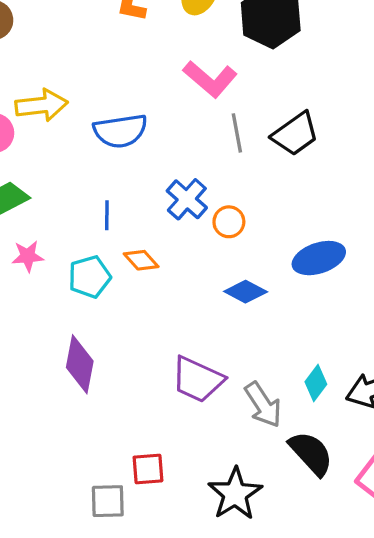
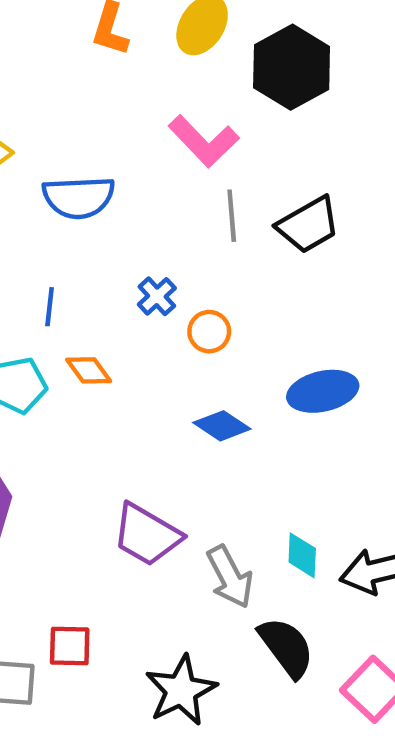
blue cross: (187, 199) -> (157, 296), size x0.7
cyan diamond: (316, 383) -> (302, 555), turned -40

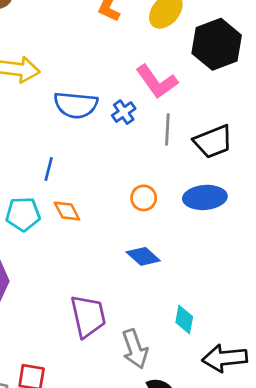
blue cross: (157, 296) -> (124, 112), moved
blue ellipse: (323, 391) -> (205, 197), moved
purple trapezoid: (147, 535) -> (88, 316), turned -141
cyan diamond: (302, 555) -> (184, 319), moved

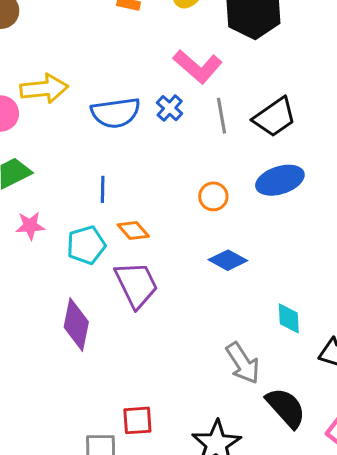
purple trapezoid: (88, 316) -> (136, 285), moved

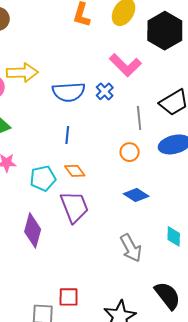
gray line: (222, 116) -> (139, 118), moved
blue line: (103, 189) -> (67, 135), moved
gray arrow: (243, 363) -> (131, 248), moved

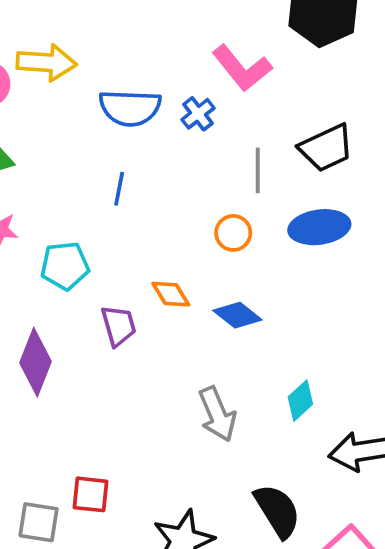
orange diamond: (75, 171) -> (171, 294), moved
purple trapezoid: (74, 207) -> (119, 326), size x0.7
cyan diamond: (174, 236) -> (300, 401), turned 40

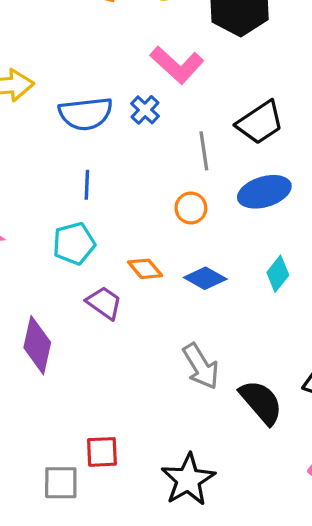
cyan pentagon: (65, 266) -> (74, 243), moved
purple trapezoid: (119, 326) -> (104, 303), turned -30
cyan diamond: (300, 401) -> (278, 274), moved
black semicircle: (277, 511) -> (261, 402), moved

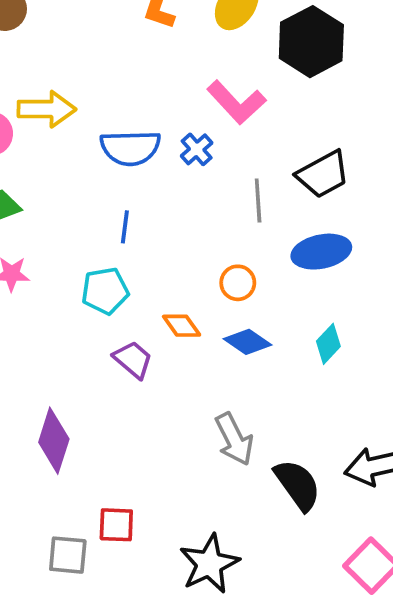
orange circle: (191, 208) -> (238, 283), moved
purple diamond: (37, 345) -> (54, 441), moved

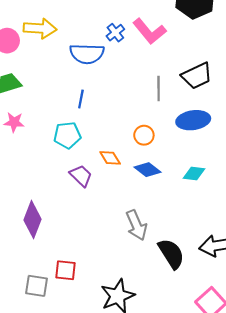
blue cross: (197, 149) -> (115, 33), moved
cyan diamond: (328, 344) -> (194, 173), turned 50

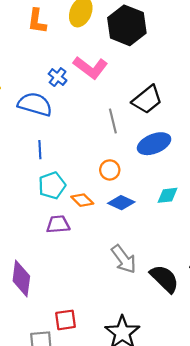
blue semicircle: (87, 54) -> (35, 104), turned -152
cyan pentagon: (67, 135) -> (52, 185), moved
purple trapezoid: (81, 176) -> (58, 224), turned -35

